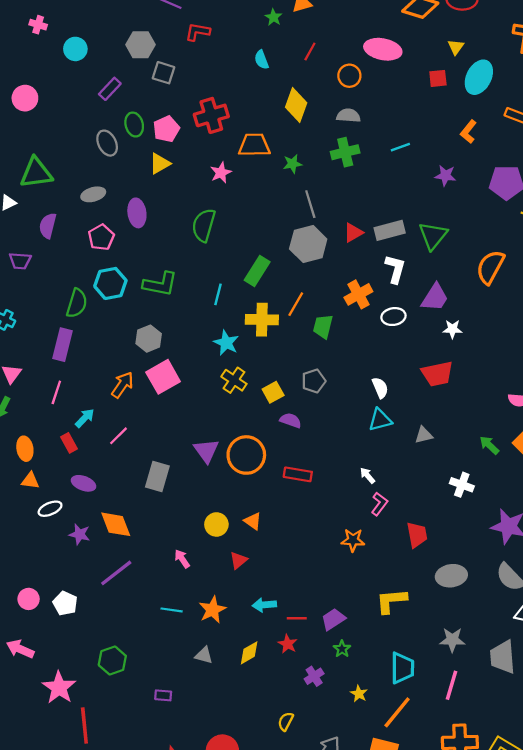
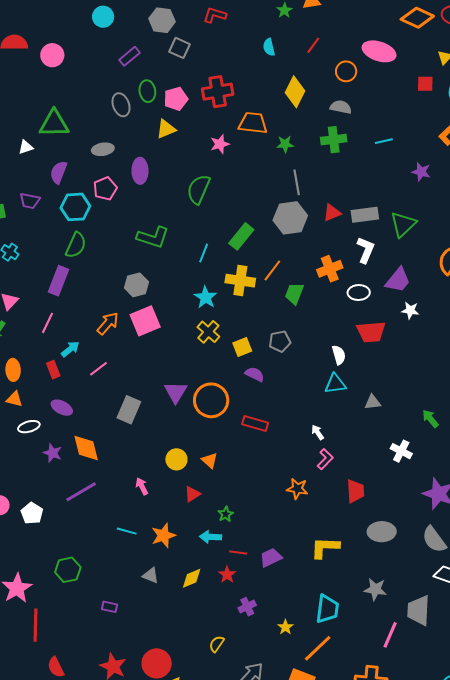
cyan hexagon: (110, 283) -> (75, 207), moved
red trapezoid: (437, 374) -> (371, 332), moved
green star: (342, 649) -> (226, 514), moved
pink line: (451, 685) -> (390, 635), moved

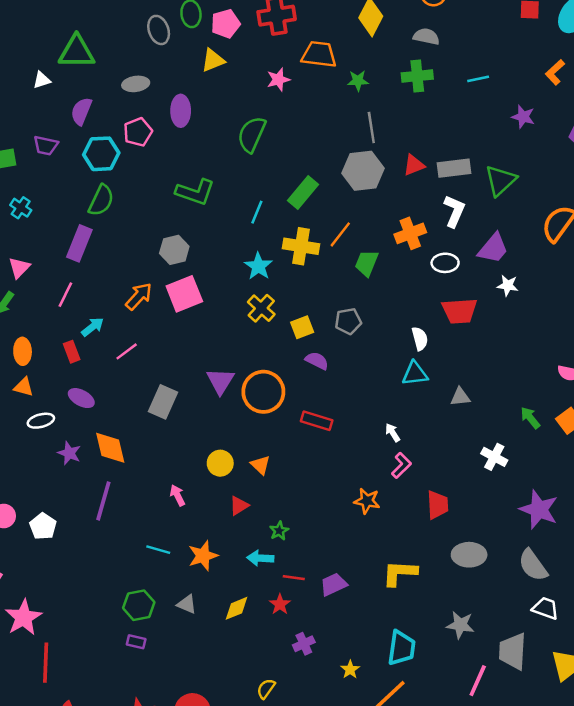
purple line: (81, 492) -> (103, 501), turned -44
green hexagon: (68, 570) -> (139, 605), moved

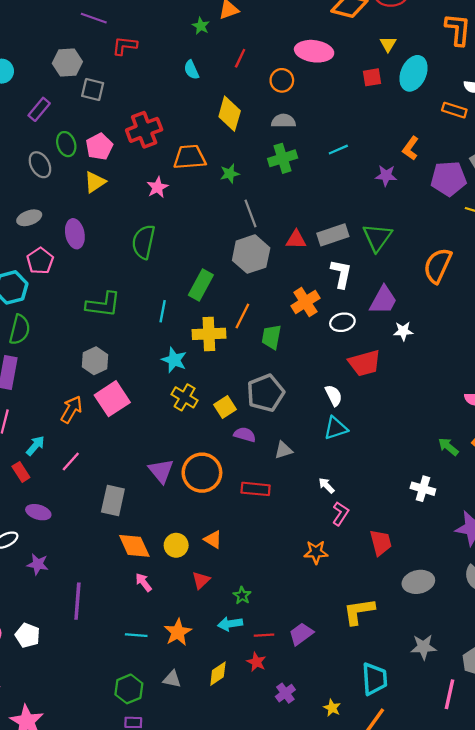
orange L-shape: (555, 72) -> (411, 148), moved
red triangle: (414, 165) -> (296, 240), turned 35
gray pentagon: (348, 321) -> (266, 393), size x1.5
gray triangle: (460, 397) -> (283, 450), moved
orange diamond: (110, 448) -> (134, 546), moved

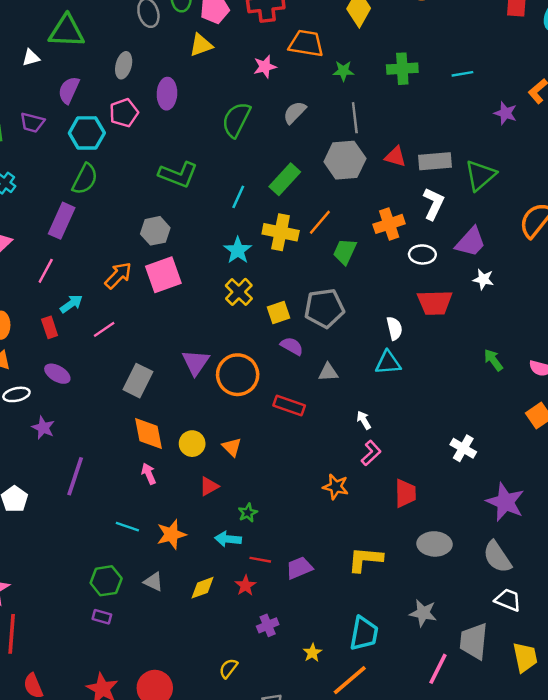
gray semicircle: (283, 121) -> (295, 112), moved, turned -60
gray ellipse: (29, 218) -> (124, 65), turned -70
green arrow: (448, 447) -> (493, 360), moved

